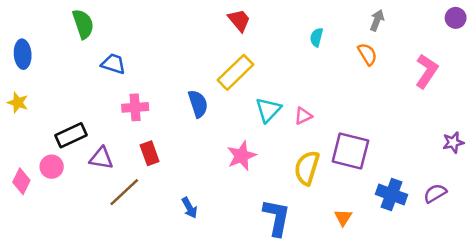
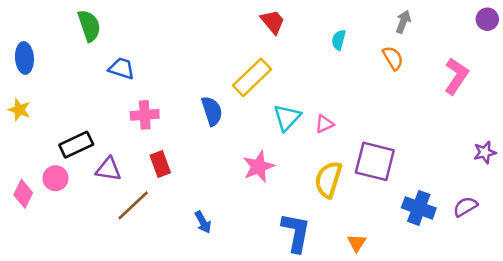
red trapezoid: (239, 20) -> (273, 22), moved
orange triangle: (343, 217) -> (357, 243), moved

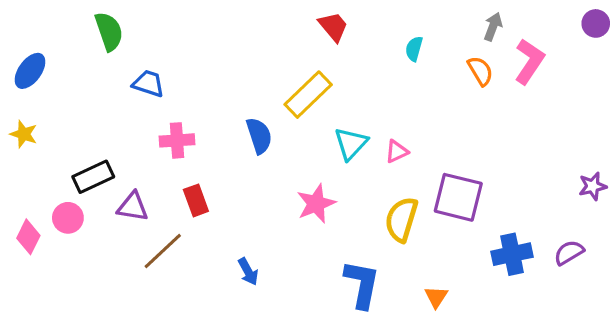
blue ellipse: (24, 58) -> (30, 71), turned 40
pink L-shape: (456, 76) -> (529, 61), moved
blue cross: (419, 208) -> (512, 254), turned -32

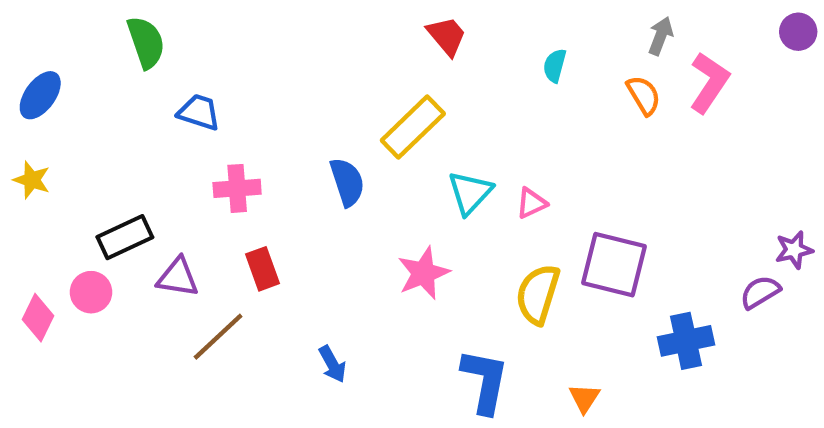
purple semicircle: (569, 253) -> (760, 292), moved

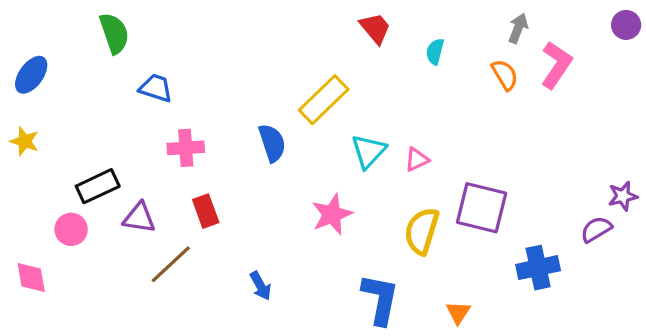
red trapezoid: (447, 36) -> (375, 28), moved
pink diamond: (38, 318) -> (31, 278), moved, turned -36

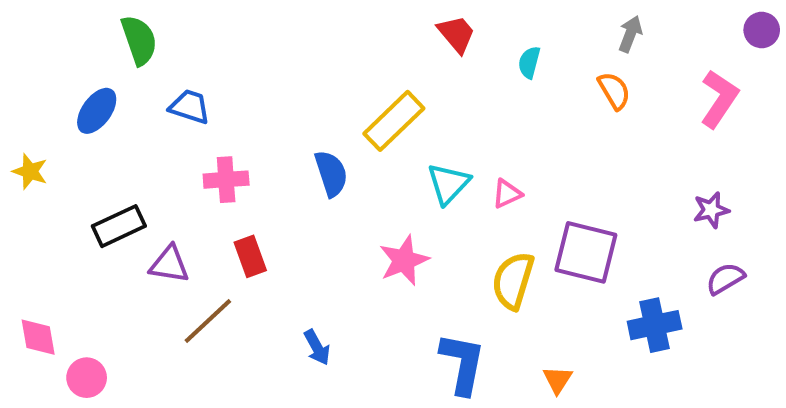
pink L-shape: (556, 65) -> (719, 99), moved
blue ellipse: (31, 75) -> (97, 111), moved
purple star: (623, 196) -> (711, 210), moved
pink circle: (71, 229) -> (87, 378), moved

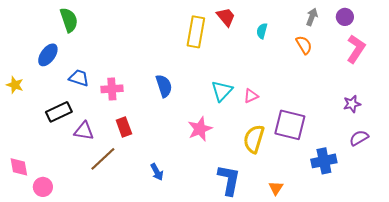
purple circle: (762, 30) -> (345, 17), moved
blue trapezoid: (190, 107) -> (79, 78), moved
yellow rectangle: (394, 121) -> (196, 32), moved, turned -36

